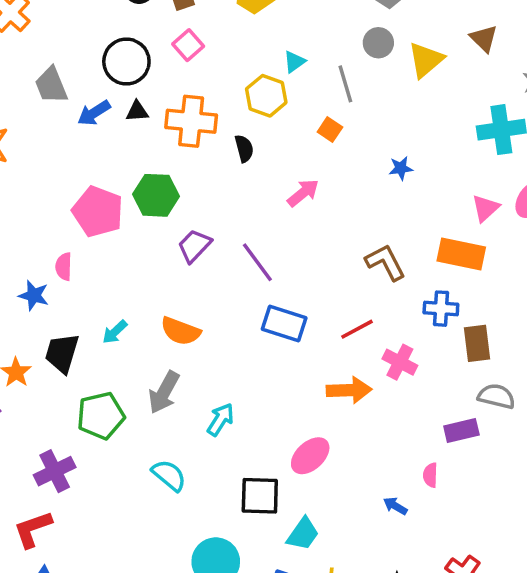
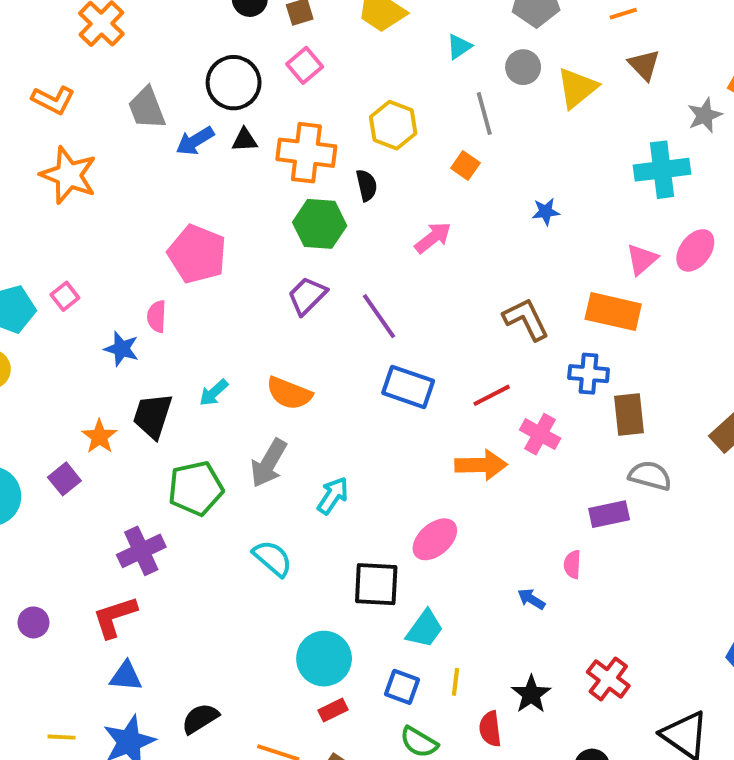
cyan triangle: (294, 62) -> (459, 47), moved
green hexagon: (156, 195) -> (320, 224), moved

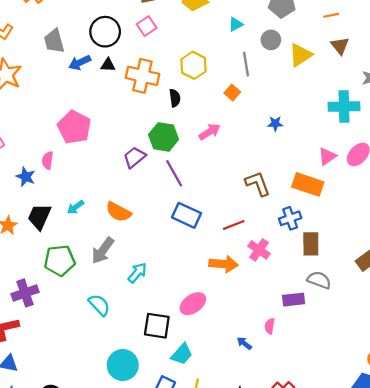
green hexagon: (320, 224) -> (164, 137), moved
blue cross: (589, 374) -> (290, 218), turned -30

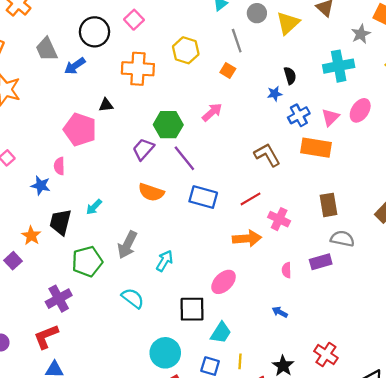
black triangle: (108, 65) -> (106, 105), moved
black semicircle: (175, 98) -> (290, 76), moved
orange semicircle: (118, 212) -> (151, 192), moved
blue cross: (290, 218) -> (299, 115), moved
pink semicircle: (270, 326) -> (287, 270), moved

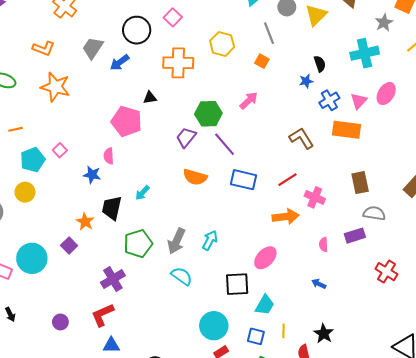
gray trapezoid: (47, 49) -> (93, 48), turned 60
gray arrow: (127, 245) -> (176, 241), moved
red cross: (326, 355) -> (386, 272), moved

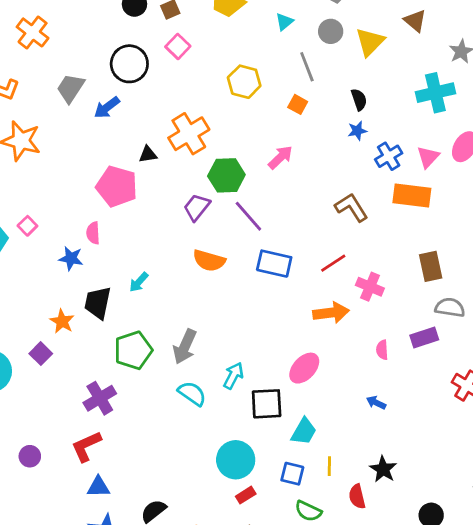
orange cross: (178, 63) -> (189, 134), moved, turned -32
black semicircle: (320, 64) -> (359, 100), moved
cyan arrow: (210, 240) -> (233, 376), moved

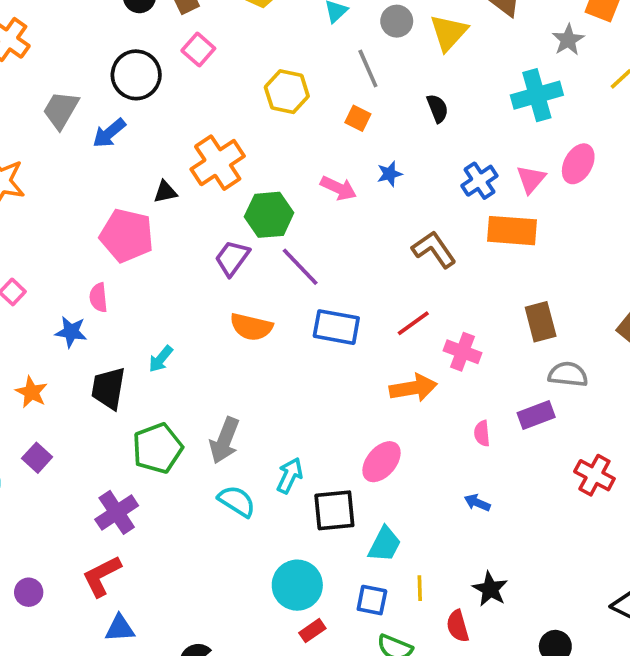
blue star: (357, 131) -> (390, 174), moved
pink arrow: (280, 157) -> (338, 188), turned 72
orange star: (62, 321) -> (31, 392), moved

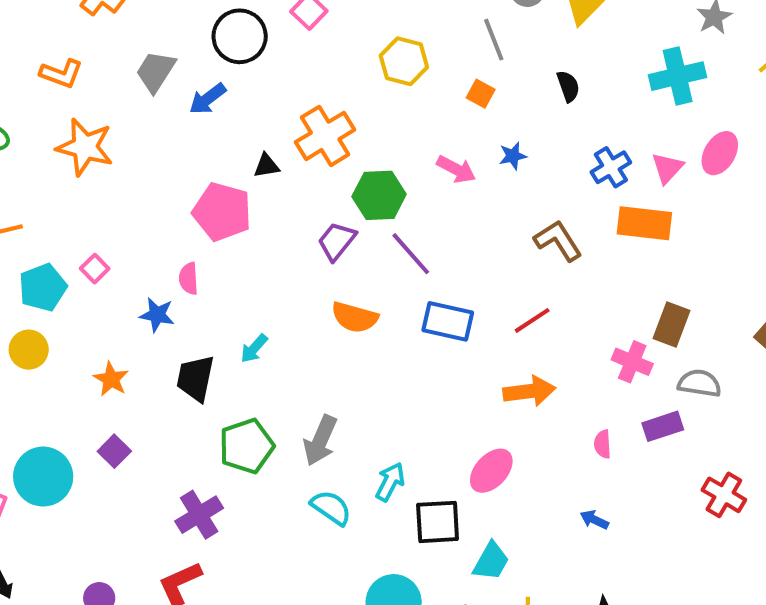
brown rectangle: (541, 322) -> (672, 324), turned 33
pink cross: (462, 352) -> (632, 362), moved

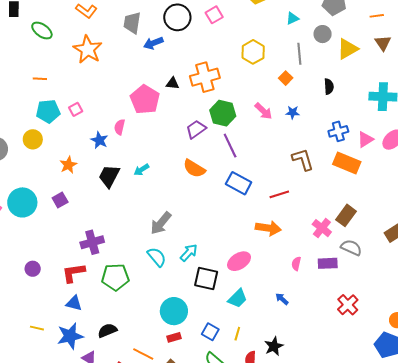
gray trapezoid: (156, 71) -> (132, 23), turned -40
green pentagon: (247, 446) -> (115, 277), moved
cyan trapezoid: (491, 561) -> (238, 298), moved

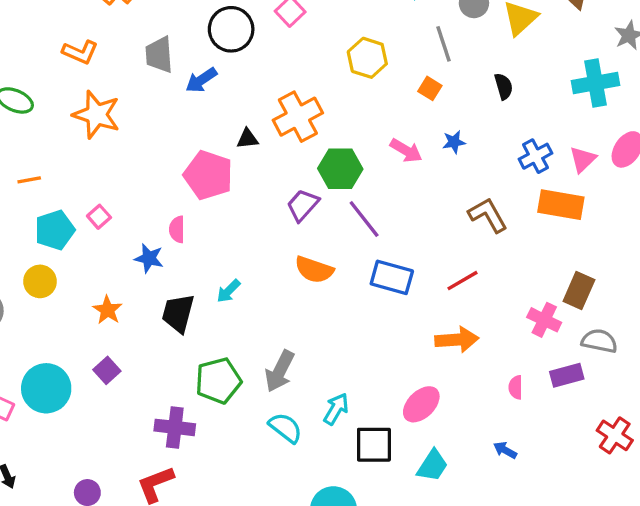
purple cross: (92, 242) -> (175, 427), turned 35
green pentagon: (115, 277) -> (218, 381), moved

